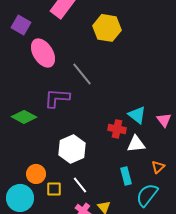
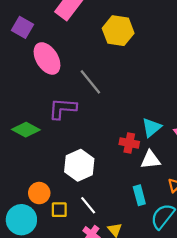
cyan triangle: (137, 115) -> (152, 127), turned 42

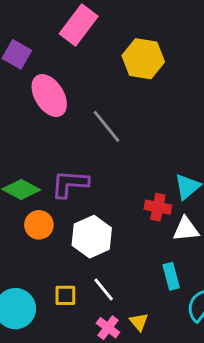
purple L-shape: (63, 109) -> (70, 184), moved
orange circle: (39, 193) -> (39, 225), moved

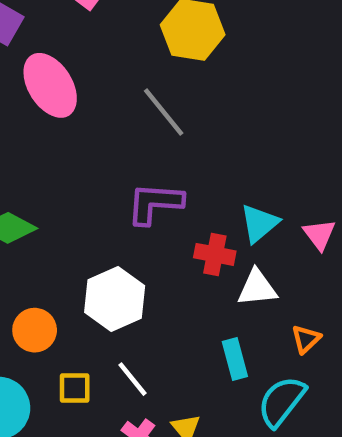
gray line: (107, 126) -> (164, 112), moved
purple L-shape: (70, 184) -> (155, 203), moved
orange circle: (39, 225) -> (35, 330), moved

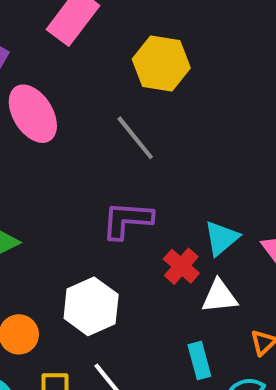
red cross: (215, 254) -> (181, 266), turned 30

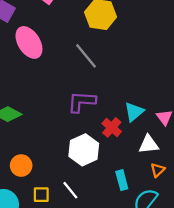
white triangle: (219, 296) -> (149, 144), moved
white hexagon: (91, 306) -> (84, 150), moved

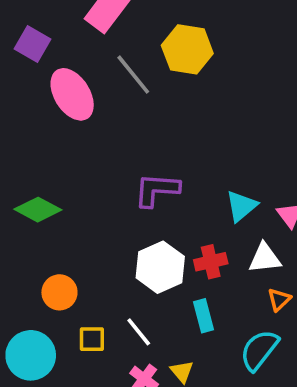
gray line: (86, 56) -> (133, 75), moved
red cross: (112, 127) -> (211, 262), moved, turned 36
cyan rectangle: (122, 180) -> (203, 316), moved

